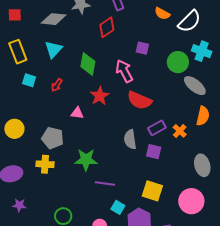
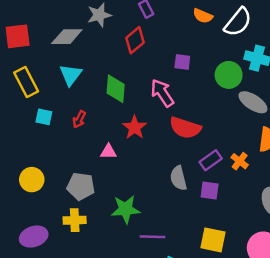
red square: (15, 15) -> (18, 36), size x1.5

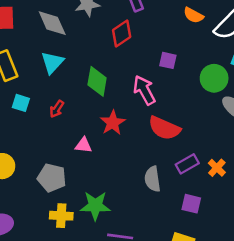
gray diamond: (67, 37) -> (52, 23), turned 60
purple square: (210, 191) -> (191, 204), moved
yellow cross: (75, 220) -> (61, 216), moved

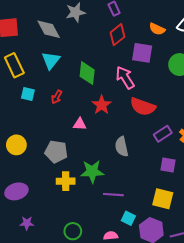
orange semicircle: (193, 15) -> (157, 29), moved
red diamond: (122, 33) -> (118, 35), moved
purple square: (168, 60) -> (142, 53), size x1.5
gray semicircle: (152, 179) -> (122, 147), moved

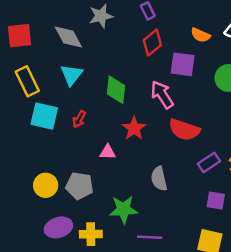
cyan square: (28, 94) -> (44, 116), size x1.6
yellow circle: (16, 145) -> (46, 185), moved
yellow cross: (66, 181) -> (91, 234), moved
purple ellipse: (16, 191) -> (58, 227), moved

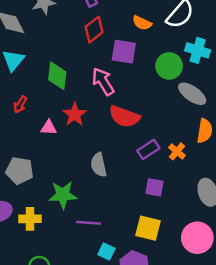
pink triangle: (108, 152) -> (49, 128), moved

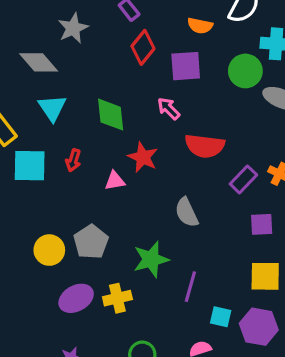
pink arrow: (103, 81) -> (169, 109), size x0.7
gray pentagon: (20, 171) -> (91, 242), turned -30
purple line: (88, 223) -> (190, 287), turned -65

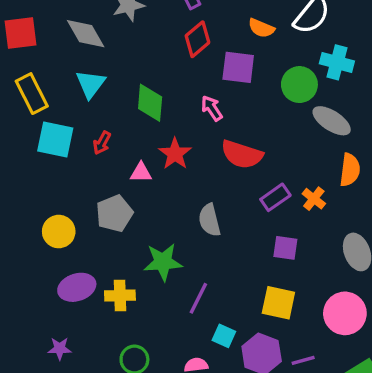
gray pentagon: (91, 242) -> (114, 213), moved

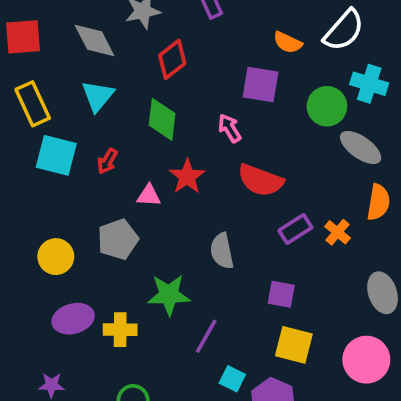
red diamond: (197, 39) -> (172, 59), moved
purple square: (285, 248) -> (281, 294), moved

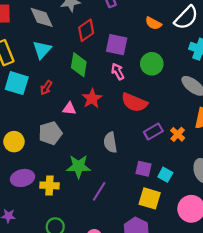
purple square: (260, 85) -> (117, 45), moved
green circle: (327, 106) -> (152, 64), moved
cyan square: (232, 379) -> (165, 175), moved

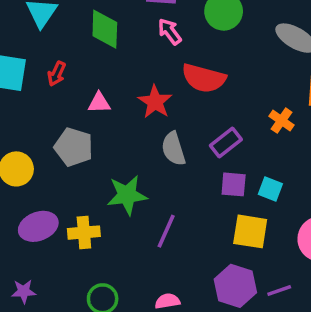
red star: (92, 98) -> (155, 102), moved
purple rectangle: (153, 131) -> (226, 143), moved
gray pentagon: (50, 133) -> (74, 147), turned -30

